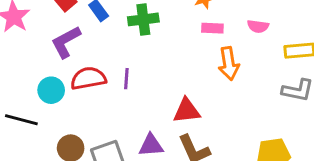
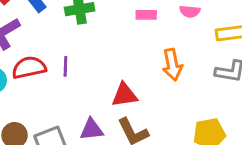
orange arrow: (229, 63) -> (172, 65), moved

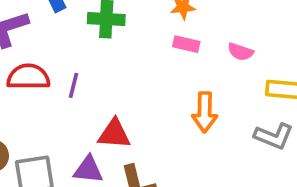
red triangle: (124, 95) -> (114, 134), moved

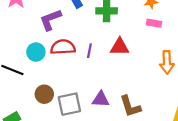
red triangle: (114, 134) -> (120, 47), moved

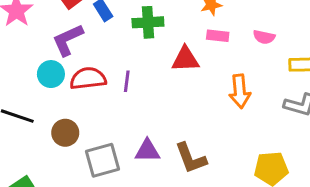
red triangle: (120, 47) -> (185, 59), moved
cyan circle: (36, 52) -> (51, 74), moved
brown circle: (44, 94) -> (65, 133), moved

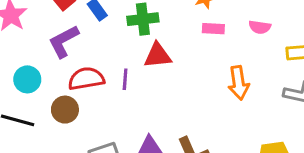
red triangle: (185, 59) -> (158, 55), moved
cyan circle: (51, 74) -> (27, 79), moved
brown circle: (65, 133) -> (65, 110), moved

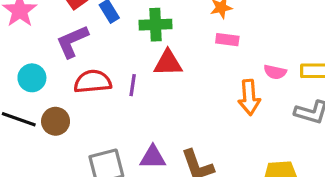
pink semicircle: (260, 27) -> (275, 72), moved
brown circle: (65, 110) -> (56, 121), moved

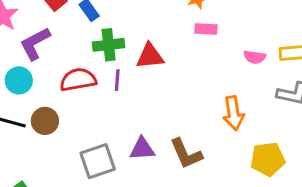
green cross: (156, 25) -> (109, 45), moved
purple L-shape: (72, 41) -> (35, 43), moved
orange arrow: (249, 97) -> (233, 113), moved

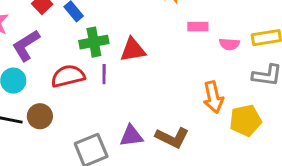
pink rectangle: (206, 29) -> (198, 27), moved
brown L-shape: (186, 154) -> (172, 138), turned -36
yellow pentagon: (268, 159) -> (246, 120), moved

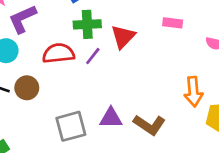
pink rectangle: (198, 27) -> (173, 23), moved
red triangle: (133, 50) -> (123, 37), turned -44
purple line: (104, 74) -> (93, 56), turned 30

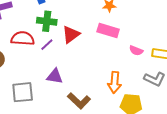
pink rectangle: (173, 23) -> (108, 31), size x1.5
purple triangle: (111, 118) -> (55, 76), moved

